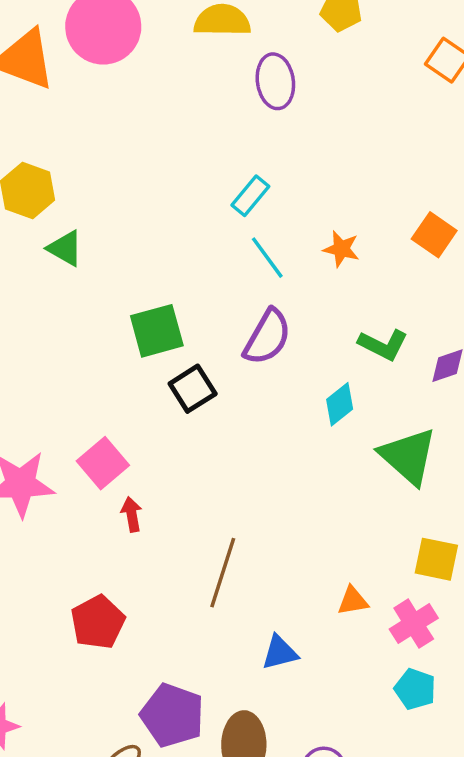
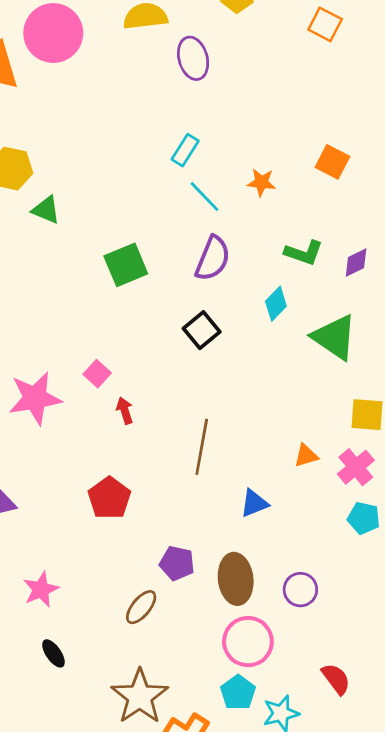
black square: (193, 389) -> (202, 330), moved
pink square: (103, 463) -> (97, 374), size x0.7
purple pentagon: (172, 715) -> (177, 563), size x0.7

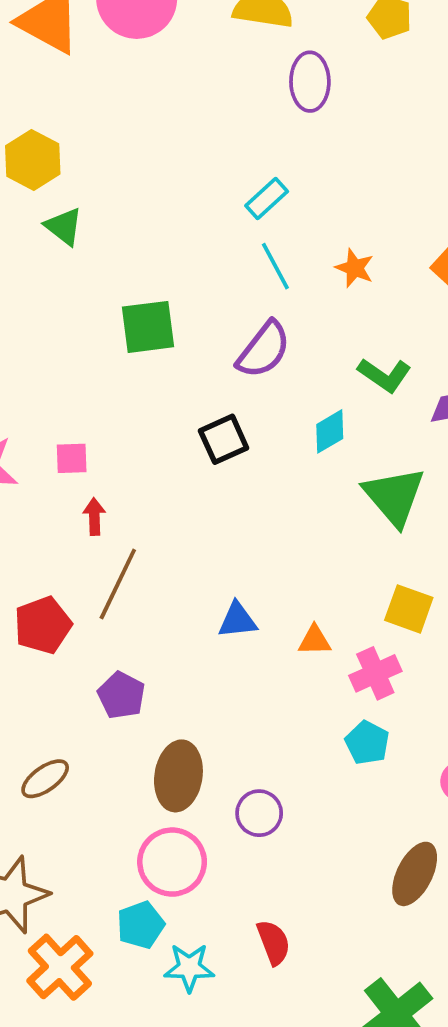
pink square: (97, 374) -> (72, 458), turned 30
brown line: (202, 447) -> (118, 584), moved
blue triangle: (254, 503) -> (237, 620), moved
purple pentagon: (177, 563) -> (121, 695), moved

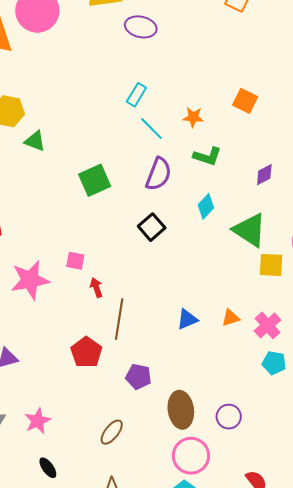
purple ellipse: (310, 82) -> (141, 27), turned -60
green L-shape: (385, 375) -> (207, 156), moved
pink square: (72, 458) -> (75, 261), turned 30
yellow square: (409, 609) -> (271, 265), moved

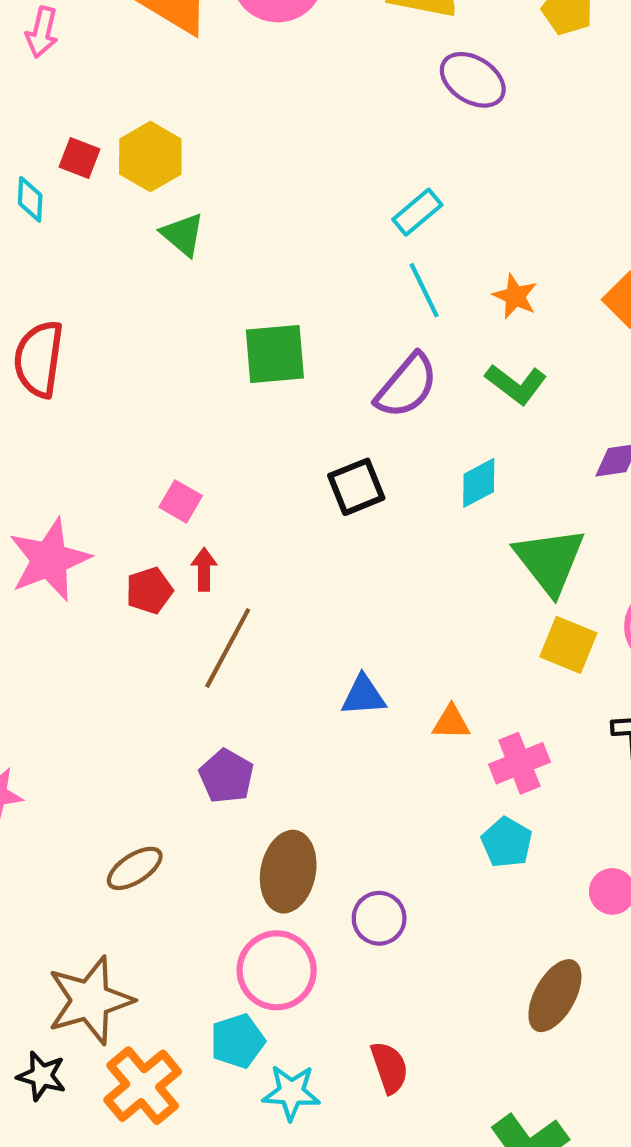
pink star: (30, 280) -> (49, 560), moved, turned -30
red pentagon: (86, 352) -> (149, 591), moved, size x0.7

